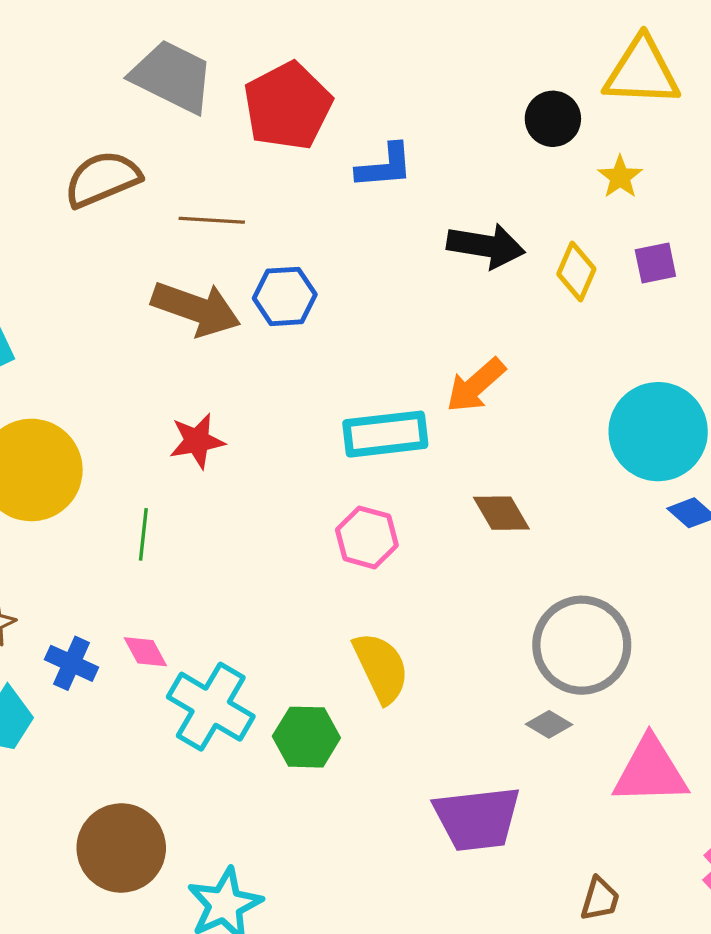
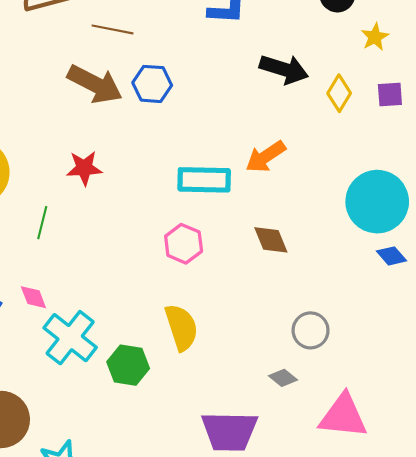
gray circle: (582, 645) -> (311, 330), size x0.6

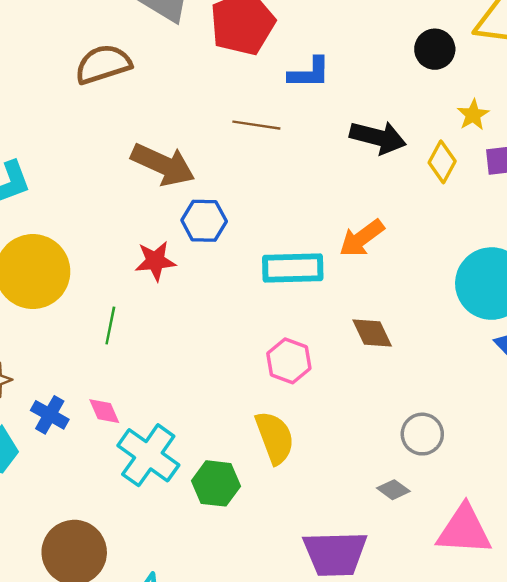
brown line: (112, 29) -> (256, 125), moved
yellow star: (375, 37) -> (473, 115), moved
blue hexagon: (152, 84) -> (204, 221), moved
pink hexagon: (184, 244) -> (289, 361), moved

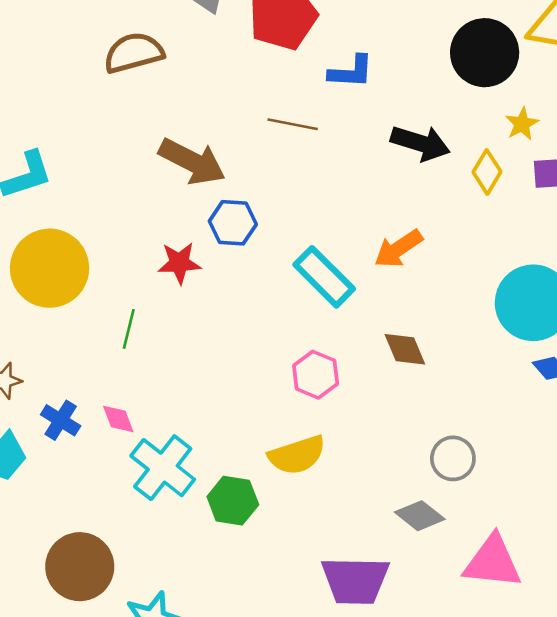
black circle: (435, 49) -> (485, 53), size x1.6
cyan rectangle: (293, 268) -> (324, 277), turned 44
yellow semicircle: (275, 438) -> (297, 455), turned 90
gray diamond: (393, 490) -> (420, 516), size x1.4

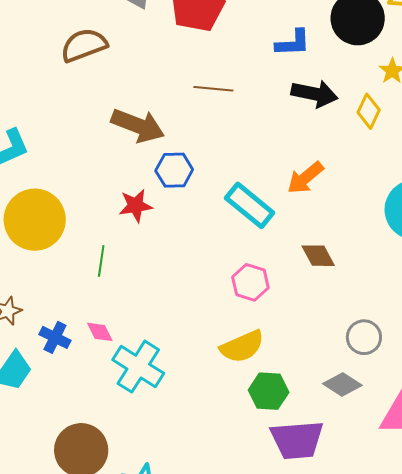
blue L-shape: (351, 72) -> (293, 43), moved
green hexagon: (233, 501) -> (269, 391), moved

